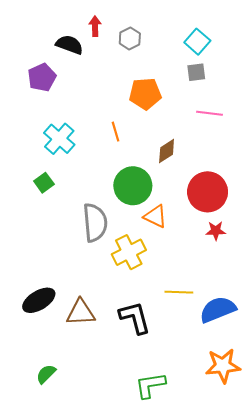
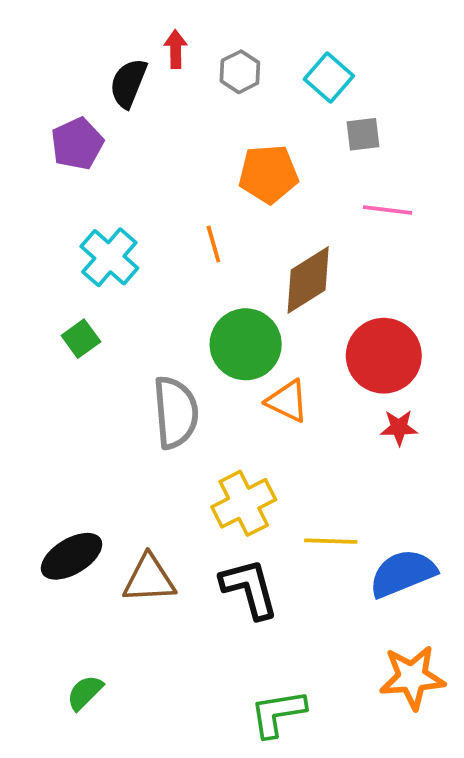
cyan square: (197, 42) -> (329, 77), moved
black semicircle: (69, 45) -> (128, 83), turned -88
brown diamond: (167, 151) -> (308, 280), size x1.5
yellow cross: (129, 252) -> (244, 503), moved

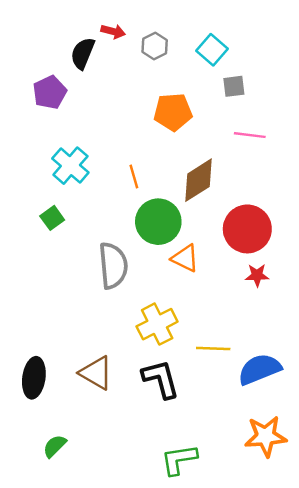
red arrow: (176, 49) -> (113, 31), turned 105
orange line: (213, 244) -> (134, 177), moved
black ellipse: (72, 556) -> (34, 378), moved, turned -51
brown triangle: (149, 579) -> (96, 373), turned 33

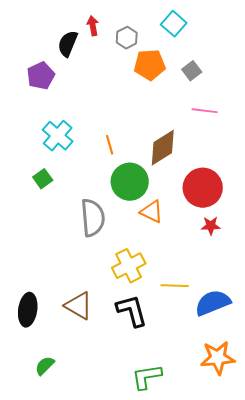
red arrow: (113, 31) -> (93, 26), turned -114
cyan square: (212, 50) -> (174, 24), moved
gray square: (234, 86) -> (192, 71), turned -30
orange pentagon: (173, 112) -> (150, 65), moved

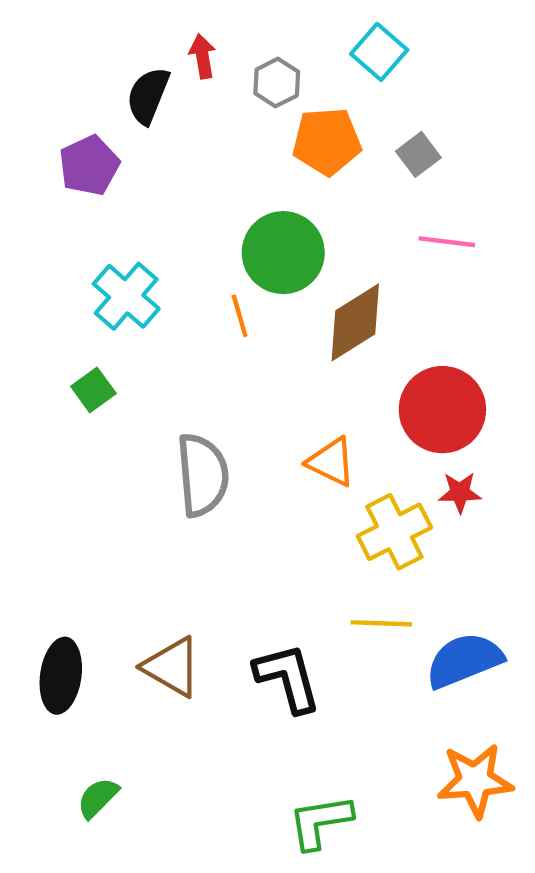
green circle: (130, 182) -> (283, 253), moved
yellow cross: (129, 266) -> (394, 532), moved

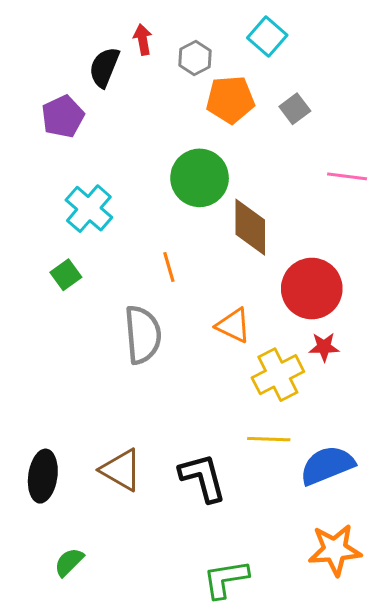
pink line: (447, 242) -> (347, 176), moved
orange line: (240, 316) -> (169, 267), moved
brown diamond: (355, 322) -> (250, 227), turned -58

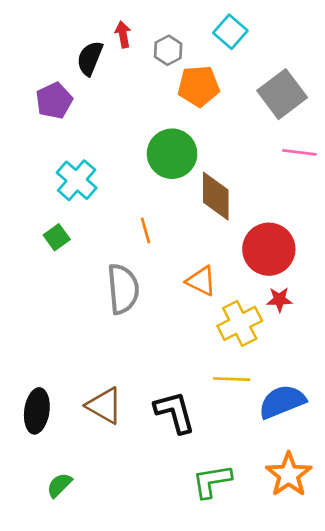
gray square: (295, 109) -> (282, 94), moved, size x1.8
orange star: (335, 550) -> (289, 475), turned -30
green L-shape: (226, 579) -> (212, 481), moved

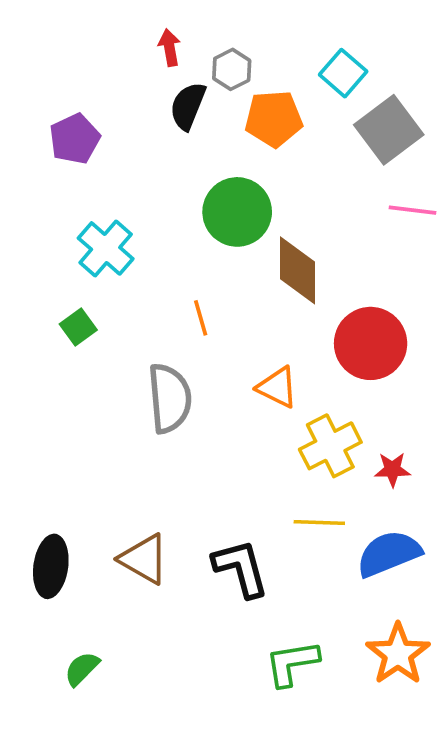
cyan square: (230, 32) -> (343, 73), moved
black semicircle: (90, 58) -> (188, 106), moved
red star: (279, 300) -> (392, 470), moved

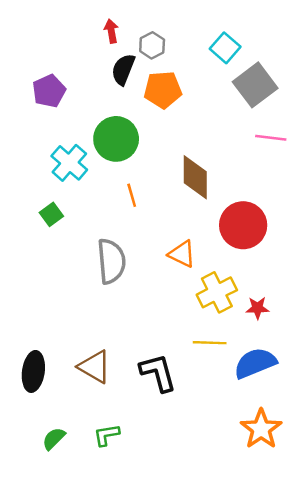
orange pentagon: (274, 119) -> (163, 90), moved
green circle: (237, 212) -> (116, 139), moved
orange line: (201, 318) -> (132, 195), moved
green L-shape: (292, 663) -> (106, 435), moved, size x0.7

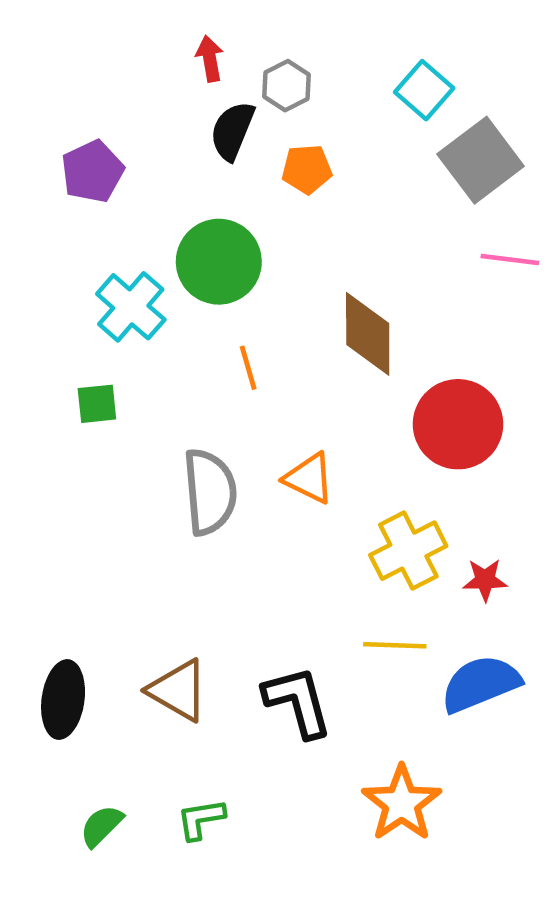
orange pentagon: (163, 90) -> (307, 169), size x0.7
green square: (51, 214) -> (97, 404), turned 30
orange triangle: (182, 254) -> (309, 478), moved
orange star: (261, 429) -> (402, 803), moved

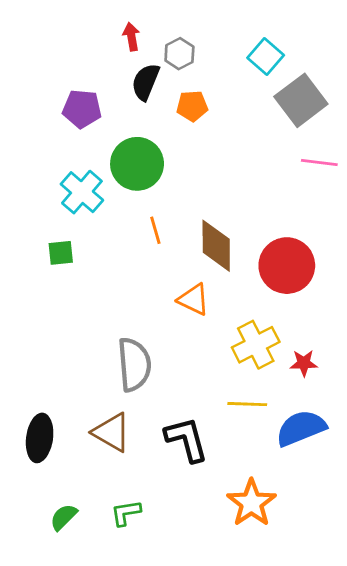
purple pentagon: (92, 171) -> (82, 109), moved, turned 30
brown diamond: (368, 334) -> (216, 246), moved
gray semicircle: (210, 492) -> (134, 364), moved

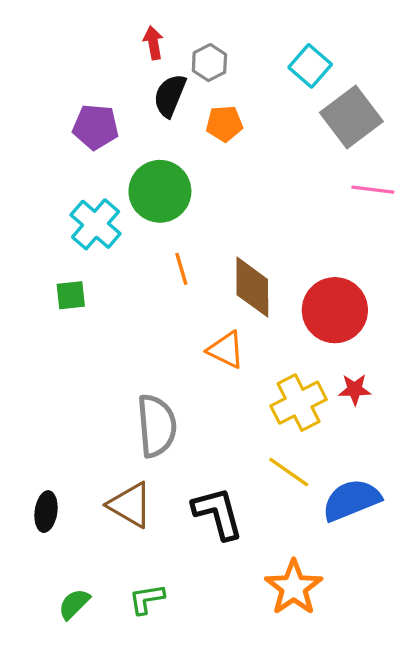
red star: (304, 363) -> (355, 389), moved
yellow line: (247, 404) -> (289, 472), turned 33
black ellipse: (40, 438) -> (46, 512), size x0.7

